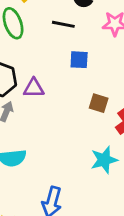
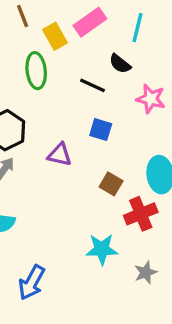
purple triangle: (34, 88) -> (60, 155), moved

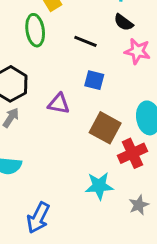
black semicircle: (120, 64) -> (124, 22), moved
brown square: (111, 184) -> (105, 128), size x1.5

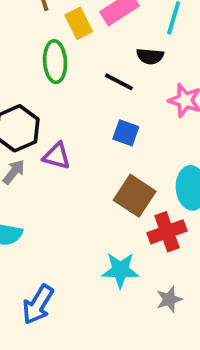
black semicircle: (124, 22) -> (150, 56), moved, turned -36
purple triangle: (59, 104) -> (57, 156), moved

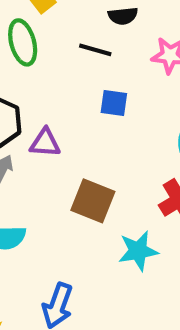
brown square: (135, 196) -> (93, 201), moved

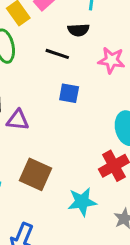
brown square: (93, 201) -> (36, 174), moved

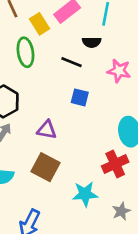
purple triangle: (18, 120) -> (47, 130), moved

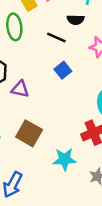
blue square: (80, 97) -> (63, 70), turned 35
purple triangle: (47, 130) -> (20, 89), moved

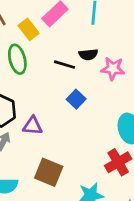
black semicircle: (76, 20) -> (88, 54), moved

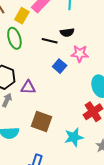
yellow rectangle: (29, 29) -> (22, 16), turned 70
pink star: (113, 69) -> (80, 54), moved

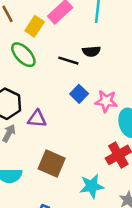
green ellipse: (14, 38) -> (23, 55), turned -30
pink star: (80, 54) -> (106, 101), moved

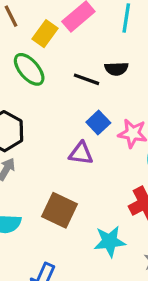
purple triangle: (37, 119) -> (81, 153), moved

